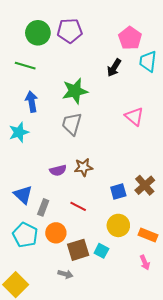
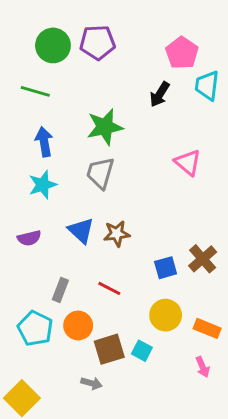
cyan star: (19, 132) -> (43, 185), moved
purple semicircle: (58, 170) -> (29, 238), moved
blue triangle: (23, 195) -> (81, 231), moved

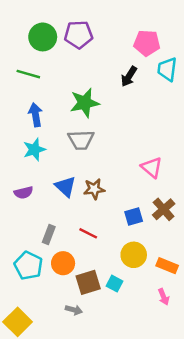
pink pentagon: (182, 53) -> (147, 43), turned -30
pink triangle: (188, 163) -> (152, 167), moved
gray trapezoid: (100, 173) -> (81, 140), turned -108

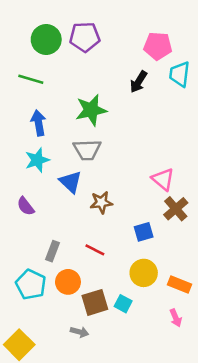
blue triangle: (65, 187) -> (71, 182), moved
purple semicircle: (24, 193) -> (26, 206), turned 66
brown cross: (164, 209) -> (176, 209), moved

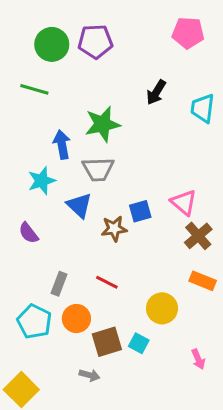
pink pentagon: (158, 46) -> (188, 33), moved
cyan trapezoid: (180, 74) -> (203, 108), moved
blue arrow: (38, 123) -> (62, 144), moved
blue square: (144, 232) -> (140, 211), moved
orange rectangle: (180, 284) -> (203, 281), moved

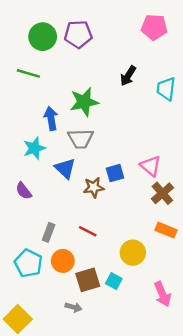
pink arrow: (198, 359) -> (162, 294), size x1.5

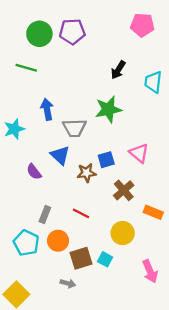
green star: (84, 102) -> (108, 109), moved
cyan star: (34, 148) -> (14, 129), moved
purple semicircle: (24, 191) -> (34, 172), moved
brown cross: (162, 193) -> (124, 190), moved

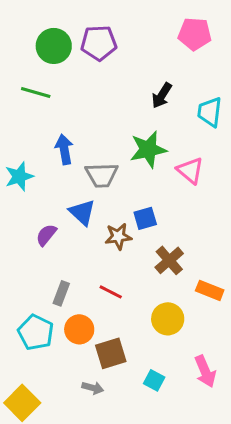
pink triangle: (139, 153) -> (190, 170), moved
purple semicircle: (34, 172) -> (46, 235), turned 77
cyan square: (105, 259) -> (154, 380), moved

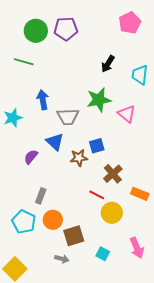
pink pentagon: (195, 34) -> (130, 23), turned -30
red line: (111, 292) -> (97, 195), moved

